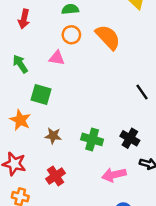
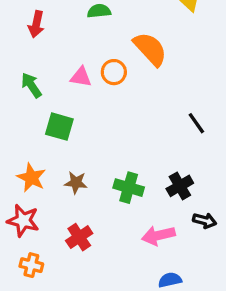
orange circle: (71, 35) -> (114, 72), moved
orange star: (20, 120) -> (31, 178), moved
black cross: (130, 138) -> (180, 186), turned 30

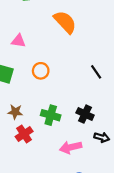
orange circle: (114, 72) -> (41, 71), moved
black cross: (180, 186) -> (85, 114), turned -35
red cross: (79, 237) -> (24, 134), moved

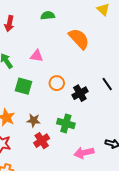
black cross: (85, 114) -> (80, 93), moved, turned 35

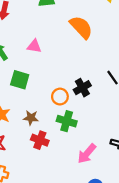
orange circle: (57, 83) -> (60, 97), moved
red cross: (42, 141) -> (40, 140), turned -35
pink arrow: (84, 153) -> (87, 154), turned -36

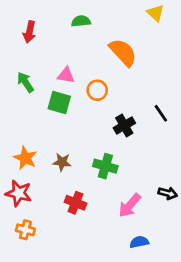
green square: (20, 80) -> (59, 102), moved
orange circle: (60, 97) -> (97, 90), moved
red cross: (40, 140) -> (76, 203), moved

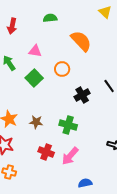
pink triangle: (66, 75) -> (35, 51), moved
green square: (59, 102) -> (34, 78), turned 30
pink arrow: (130, 205) -> (70, 156), moved
blue semicircle: (139, 242) -> (85, 183), moved

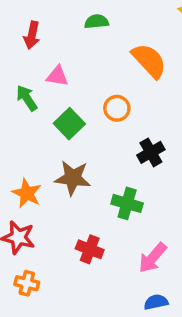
pink triangle: (35, 51) -> (57, 76), moved
brown star: (36, 122) -> (73, 178), moved, size x1.5
pink arrow: (70, 156) -> (153, 258), moved

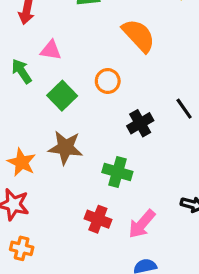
red cross: (90, 249) -> (98, 219), moved

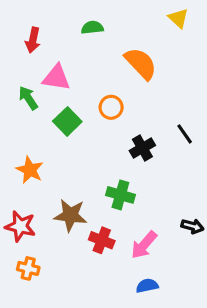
pink triangle: (51, 50) -> (56, 78), size x1.4
brown star: (65, 148) -> (70, 215), moved
orange star: (22, 162) -> (30, 170), moved

